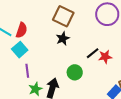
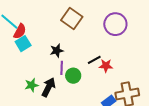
red semicircle: (22, 30) -> (20, 31), moved
black star: (63, 38) -> (57, 51), moved
purple line: (27, 71) -> (62, 68), moved

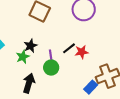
purple line: (62, 68) -> (51, 56), moved
green star: (32, 85) -> (23, 57), moved

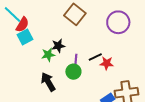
black arrow: (29, 83) -> (48, 82), turned -60

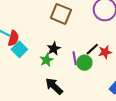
green circle: (73, 72) -> (84, 63), moved

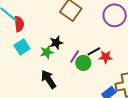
red semicircle: (13, 38) -> (19, 24), turned -35
cyan square: (19, 49) -> (22, 47), moved
purple line: (75, 58) -> (75, 57), turned 32

